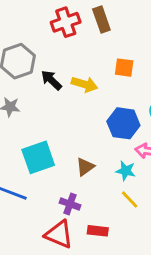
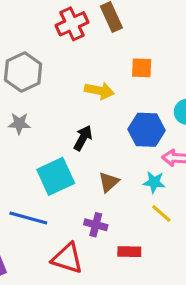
black arrow: (51, 80) -> (83, 138), moved, turned 80
red triangle: (59, 234) -> (67, 258), moved

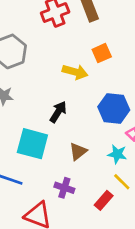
orange square: (142, 68) -> (102, 53), moved, turned -30
cyan square: (56, 176) -> (32, 144), turned 36
red rectangle: (129, 252) -> (104, 200), moved, turned -54

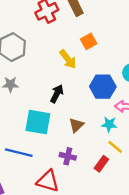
yellow arrow: (75, 72) -> (68, 59), turned 42

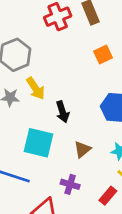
yellow arrow: (68, 59) -> (36, 88), moved
black arrow: (57, 94) -> (62, 112), turned 132

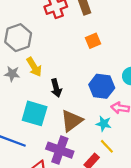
brown triangle: (82, 149) -> (72, 121), size x1.5
purple cross: (70, 184) -> (60, 150), size x1.6

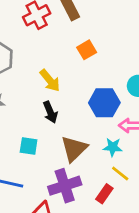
yellow arrow: (34, 67) -> (50, 80), moved
cyan square: (35, 113) -> (29, 146), size x0.6
purple cross: (60, 150) -> (65, 186), turned -30

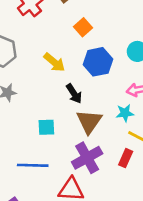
blue hexagon: (104, 103) -> (98, 62), moved
black arrow: (50, 112) -> (74, 94), moved

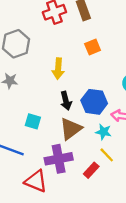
yellow arrow: (54, 62) -> (58, 69), turned 36
blue hexagon: (98, 62) -> (94, 102), moved

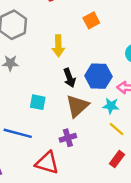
purple cross: (59, 159) -> (68, 138), size x0.6
red rectangle: (91, 170) -> (117, 159), moved

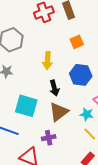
blue hexagon: (98, 76) -> (81, 75), moved
cyan square: (38, 102) -> (26, 106), size x1.6

